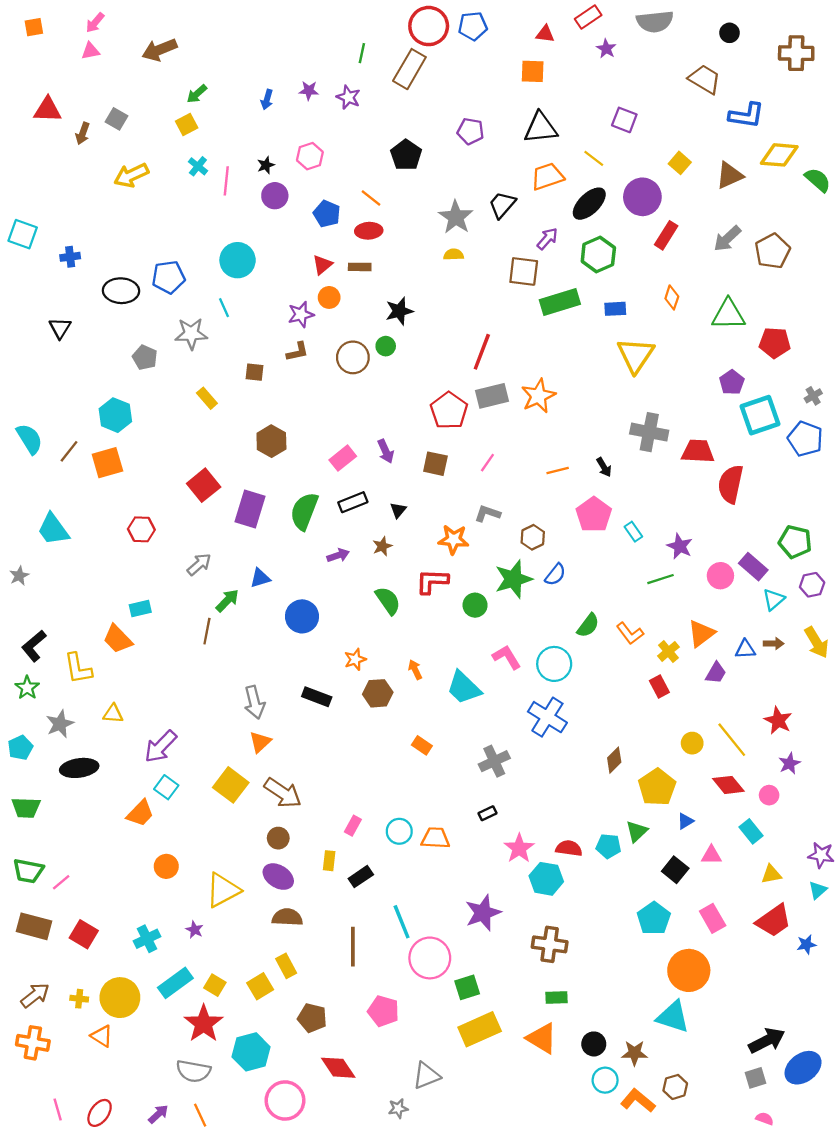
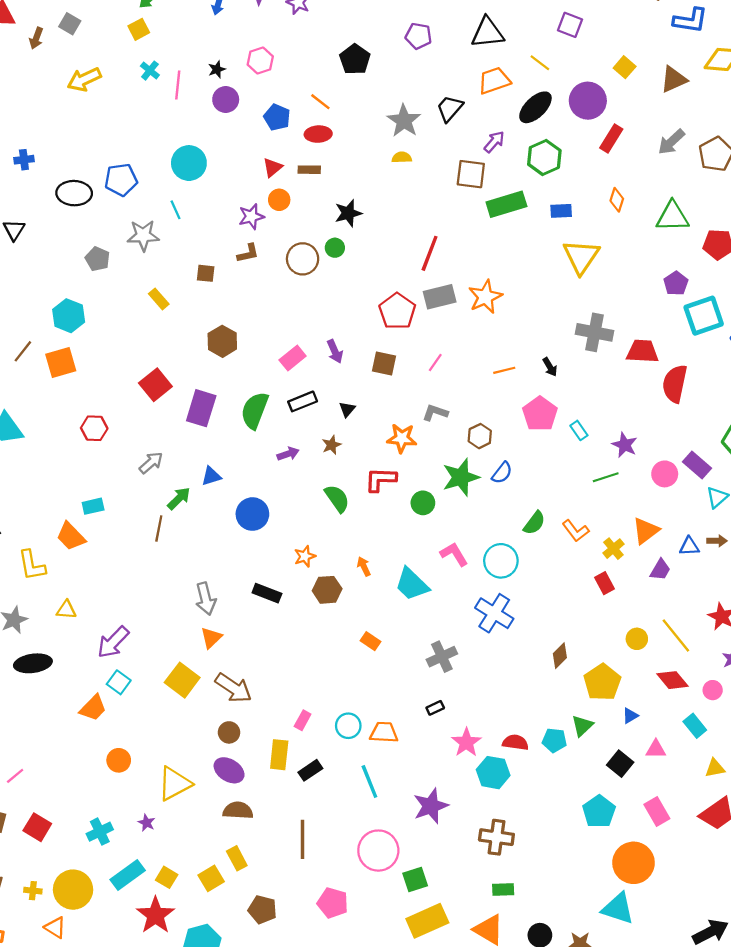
yellow rectangle: (329, 861) -> (279, 755), size x1.5
cyan line: (402, 922) -> (369, 781), moved

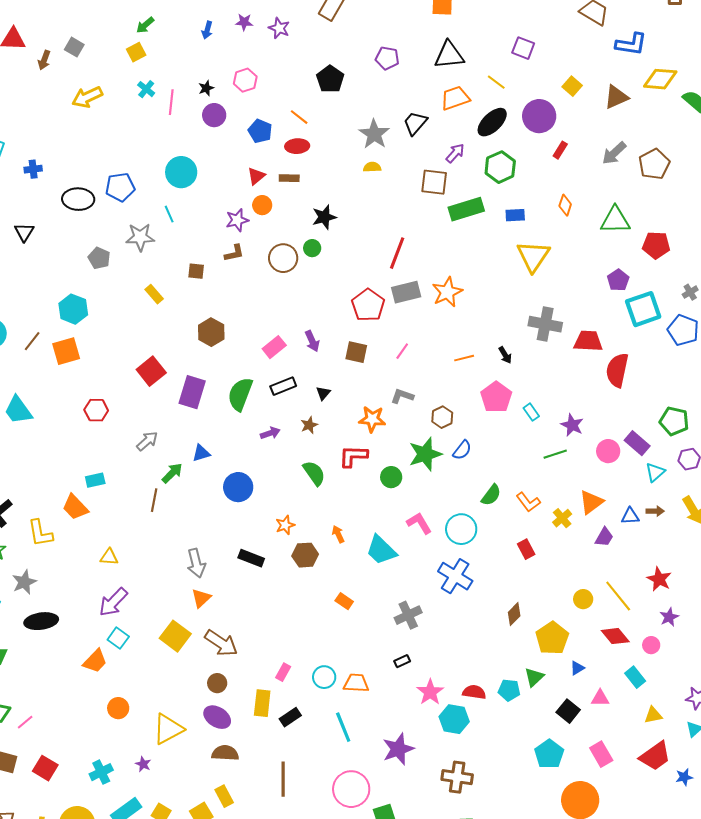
red rectangle: (611, 139) -> (560, 150), size x0.7
red rectangle: (605, 583) -> (526, 549), moved
yellow triangle: (66, 610) -> (109, 557), moved

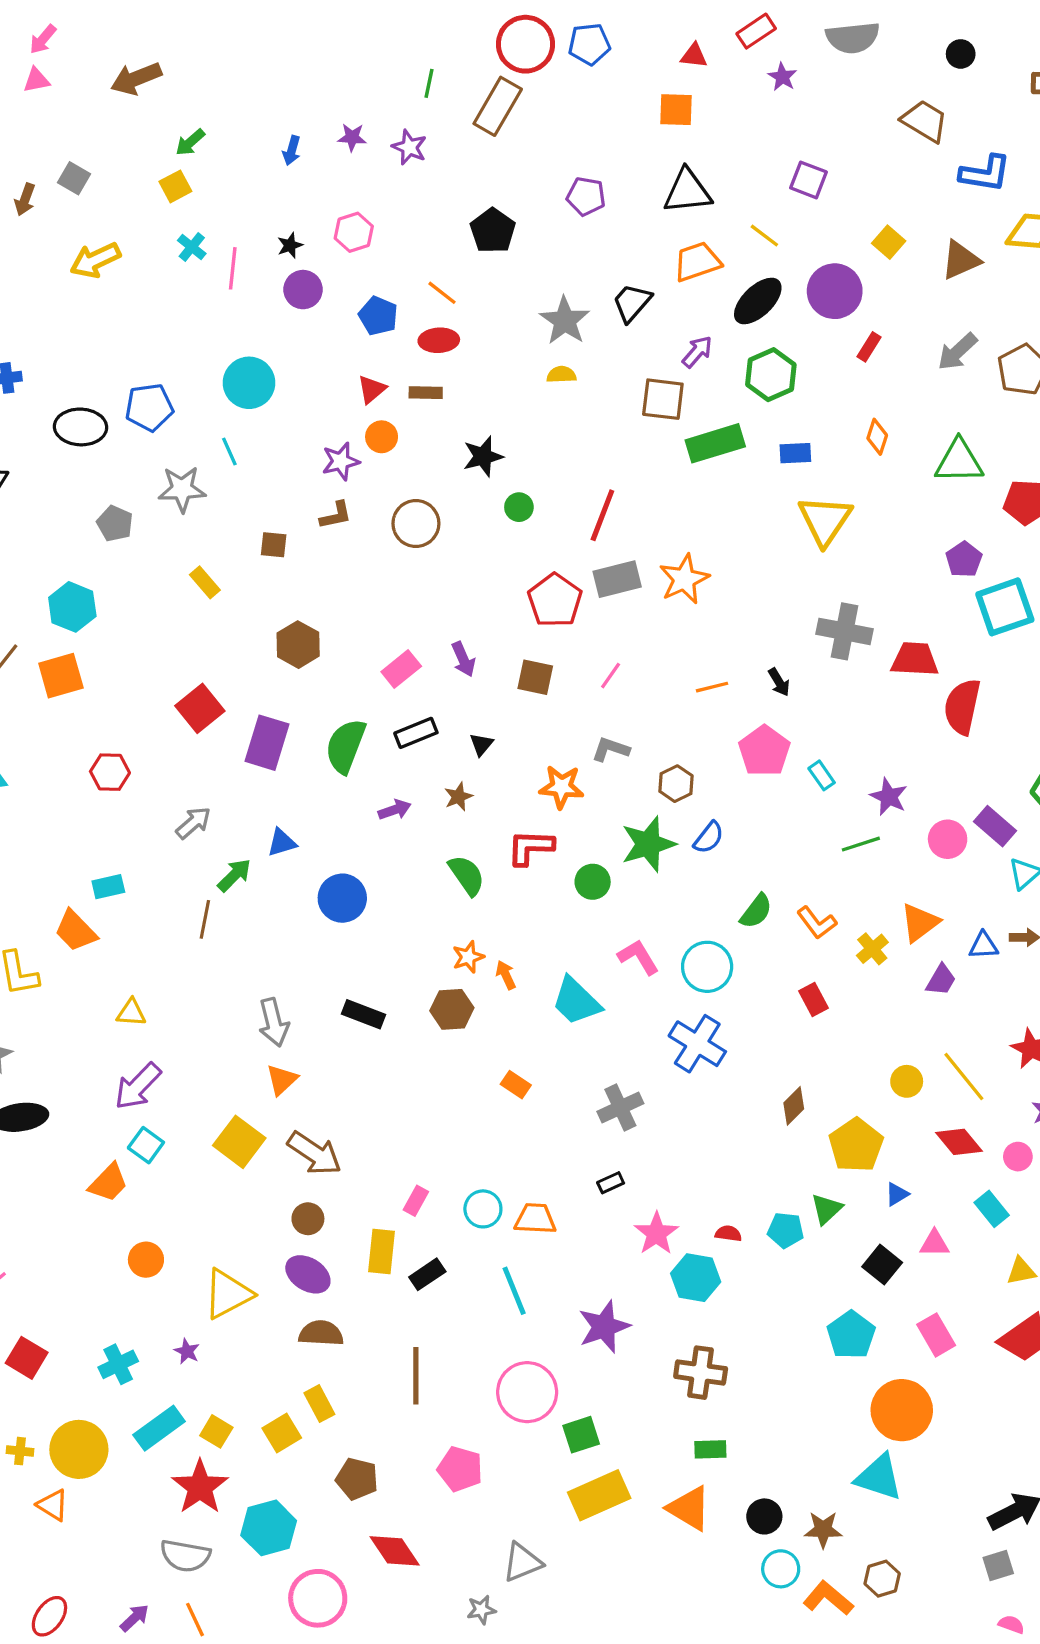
green circle: (312, 248) -> (519, 507), moved
orange star: (285, 525) -> (468, 957), moved
red semicircle: (474, 692) -> (728, 1233), size x0.7

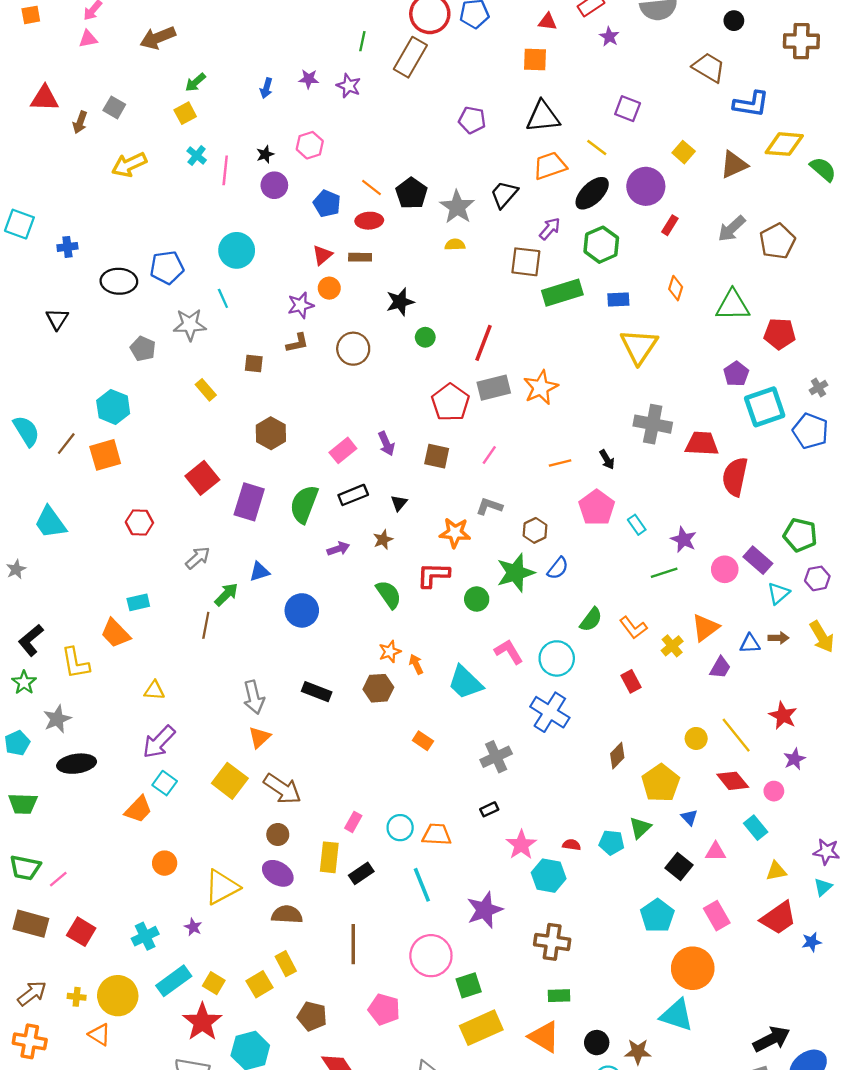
black pentagon: (493, 231) -> (412, 193), moved
blue triangle: (897, 1194) -> (689, 817), turned -42

